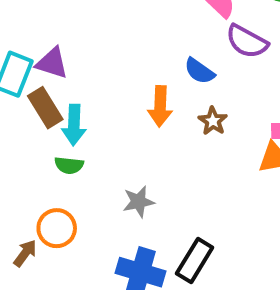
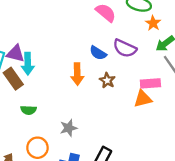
purple semicircle: (247, 41) -> (125, 48), moved
cyan arrow: (74, 125) -> (28, 64), moved
orange circle: (57, 228) -> (37, 148), moved

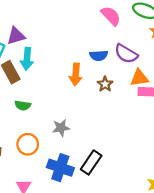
blue semicircle: (98, 53) -> (99, 56), turned -42
purple triangle: (16, 54) -> (16, 36), moved, turned -36
orange triangle: (143, 99) -> (139, 78), moved

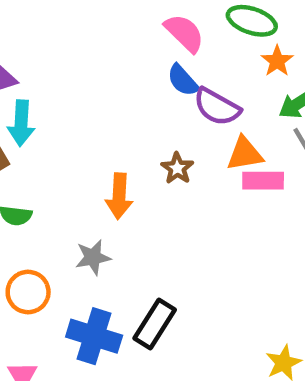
blue semicircle: (99, 56) -> (183, 80), moved, turned 54
orange arrow: (76, 74) -> (119, 196), moved

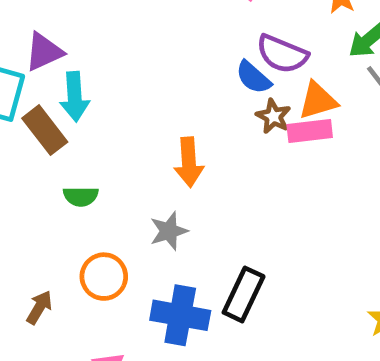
blue semicircle: (183, 80) -> (253, 77), moved
brown star: (177, 168) -> (273, 116), moved
pink rectangle: (263, 181) -> (310, 131), moved

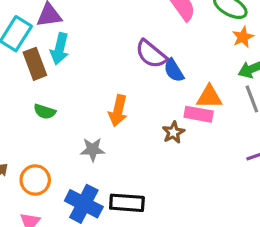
purple semicircle: (282, 54) -> (151, 54), moved
brown star: (273, 116) -> (173, 132), moved
orange circle: (104, 277) -> (35, 180), moved
black rectangle: (244, 294) -> (127, 203), turned 52

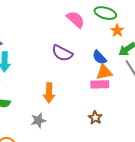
blue semicircle: (174, 70) -> (99, 57), moved
brown star: (173, 132) -> (95, 118), moved

